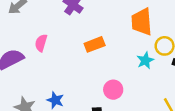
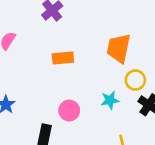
cyan star: (145, 60) -> (110, 100), moved

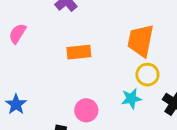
yellow circle: (135, 80) -> (147, 75), moved

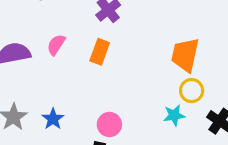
orange rectangle: (79, 52) -> (100, 52), moved, turned -65
pink circle: (86, 110) -> (109, 125), moved

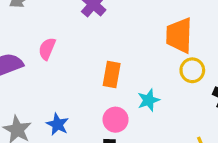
orange rectangle: (100, 52) -> (112, 75), moved
cyan star: (174, 115) -> (149, 100), moved

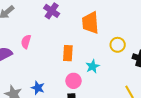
orange trapezoid: (179, 35) -> (90, 23), moved

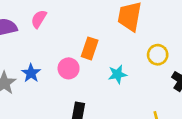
pink circle: (74, 81) -> (69, 68), moved
blue star: (38, 88) -> (31, 73), moved

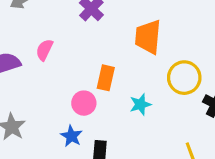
yellow circle: (158, 55) -> (184, 78), size x1.4
blue star: (31, 73) -> (71, 136), moved

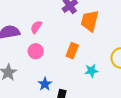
orange trapezoid: (148, 37) -> (90, 21), moved
pink circle: (84, 103) -> (36, 51), moved

